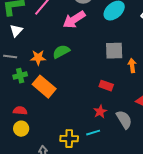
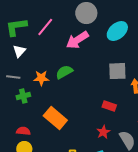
orange rectangle: (44, 87) -> (55, 118), moved

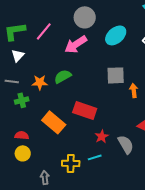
red rectangle: (109, 106) -> (85, 110), moved, size x1.6

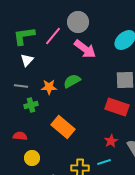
gray circle: (85, 17) -> (78, 22), moved
pink arrow: (76, 44) -> (85, 49), turned -110
red rectangle: (85, 110) -> (117, 107), moved
red semicircle: (22, 135) -> (20, 136), moved

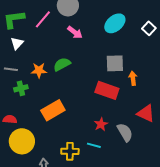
pink arrow: (85, 49) -> (75, 32), size x0.7
orange rectangle: (63, 127) -> (53, 110), turned -70
yellow circle: (32, 158) -> (22, 141), size x1.6
cyan line: (104, 162) -> (94, 145), turned 32

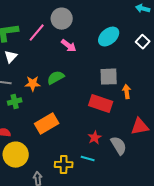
red triangle: (146, 113) -> (140, 127), turned -36

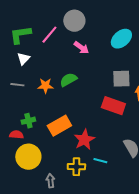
green cross: (15, 102) -> (28, 121), moved
red star: (95, 138) -> (84, 140), moved, size x1.5

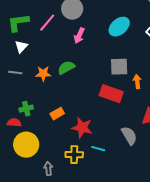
pink arrow: (81, 48) -> (79, 36), turned 77
orange rectangle: (59, 126) -> (57, 114), size x0.6
red star: (84, 140) -> (82, 128), turned -30

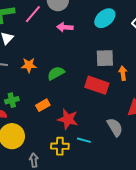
pink arrow: (79, 36) -> (65, 27), turned 70
green semicircle: (66, 68) -> (56, 73), moved

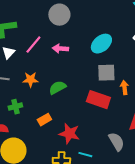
pink line: (33, 14) -> (33, 45), moved
cyan ellipse: (105, 18) -> (101, 44), moved
pink arrow: (65, 27) -> (60, 49), moved
green cross: (12, 100) -> (15, 107), moved

